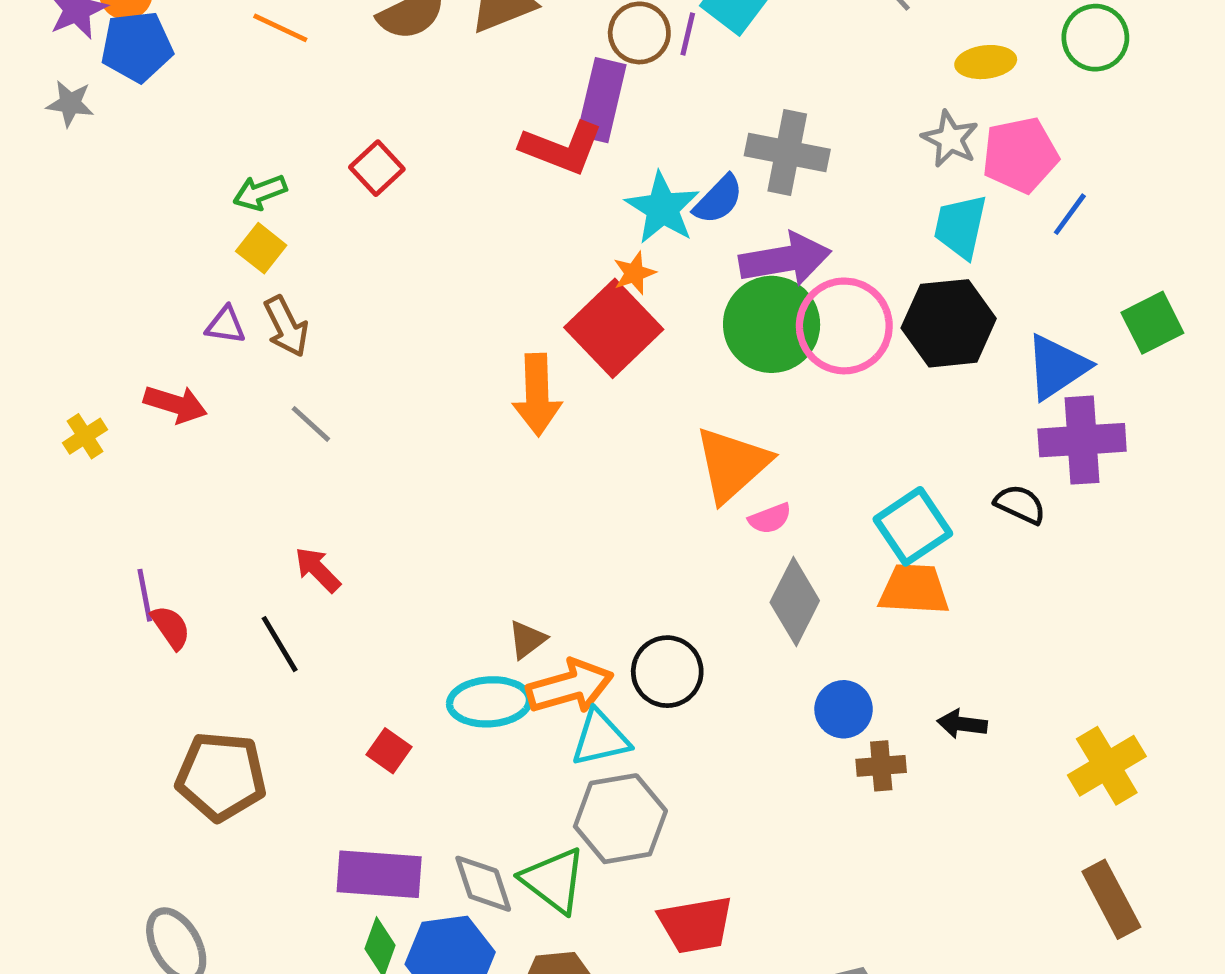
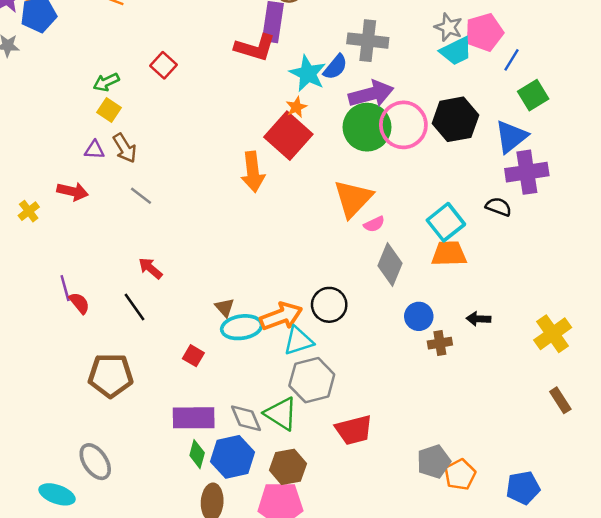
cyan trapezoid: (960, 226) -> (456, 51), moved, turned -124
green square: (1152, 323) -> (533, 95), moved
brown triangle: (527, 640) -> (225, 308), moved, turned -30
brown rectangle: (1111, 899) -> (560, 400), size x0.7

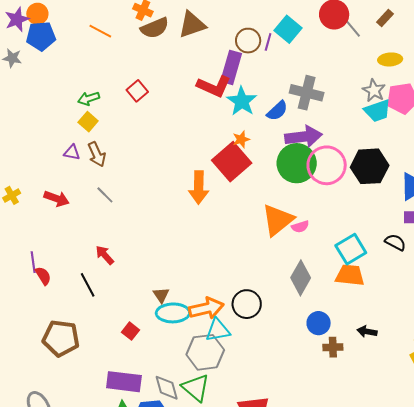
cyan star: (308, 74) -> (242, 101), moved
red arrow: (73, 191) -> (57, 199), moved
pink semicircle: (374, 224) -> (300, 227), moved
gray hexagon: (312, 380) -> (205, 352), moved

